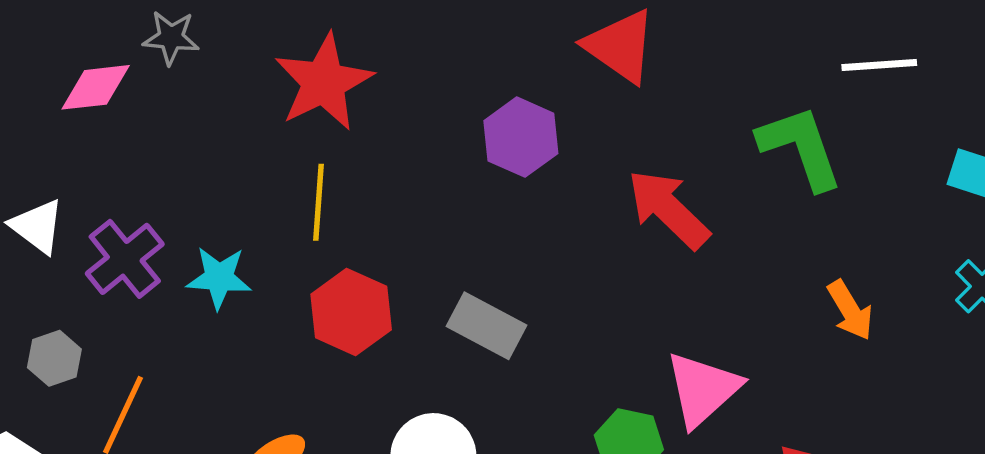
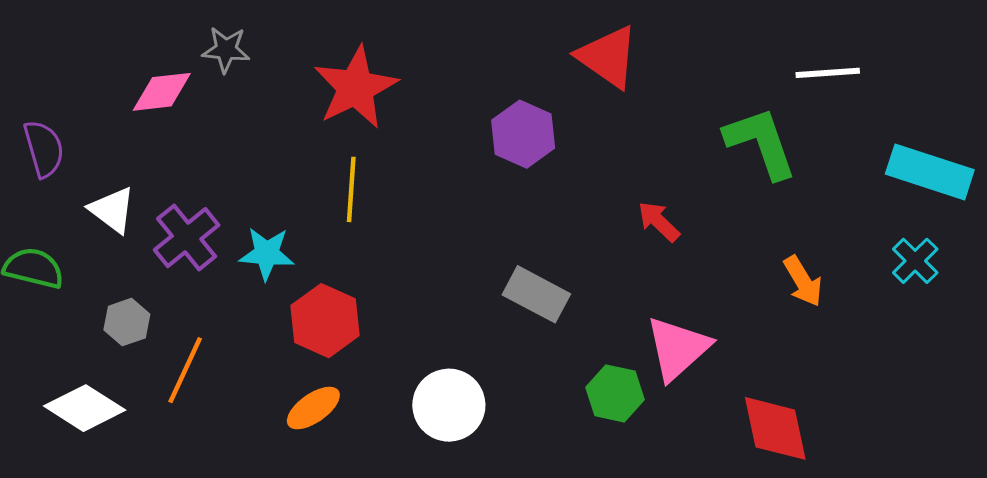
red arrow: (668, 209) -> (659, 221), moved, size x0.6
red hexagon: (351, 312) -> (325, 321), moved
gray rectangle: (487, 326) -> (536, 294), moved

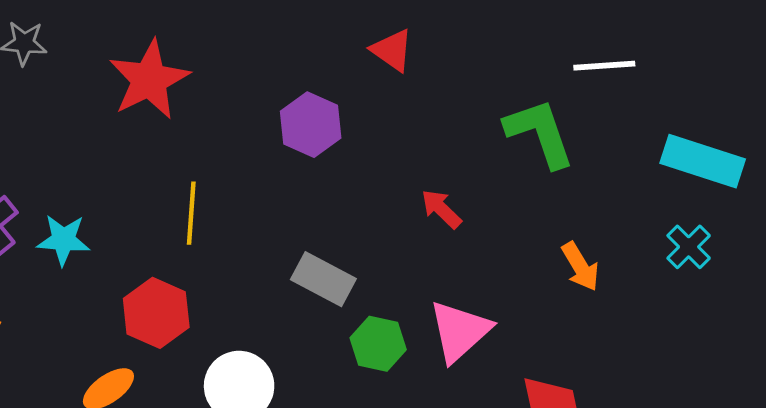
red triangle: (608, 57) -> (392, 50), size x0.7
yellow line: (351, 189) -> (191, 213), moved
red hexagon: (325, 321) -> (156, 313), moved
green hexagon: (615, 393) -> (378, 344), moved

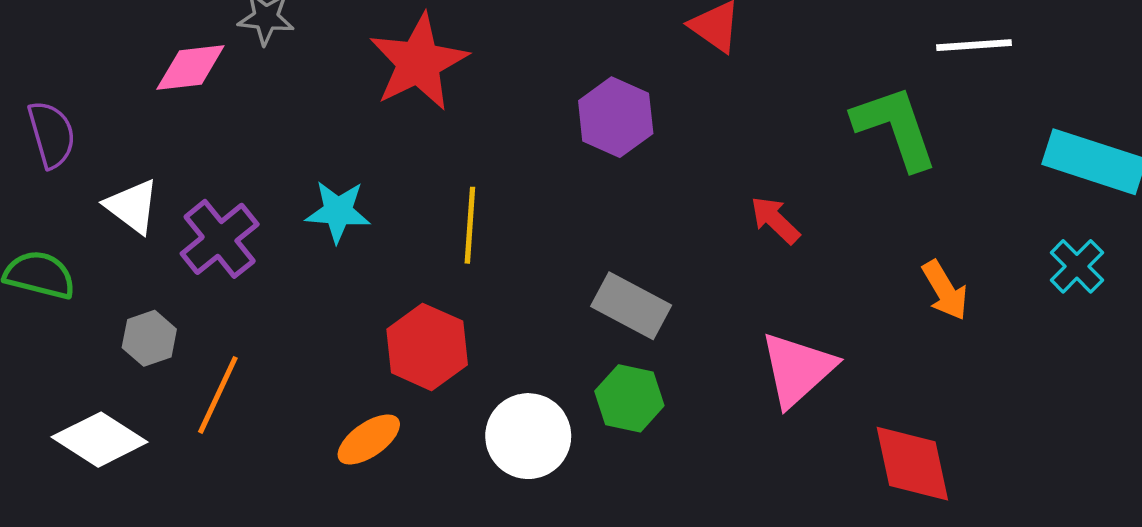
cyan star: (63, 240) -> (338, 211), moved
green hexagon: (378, 344) -> (629, 398), moved

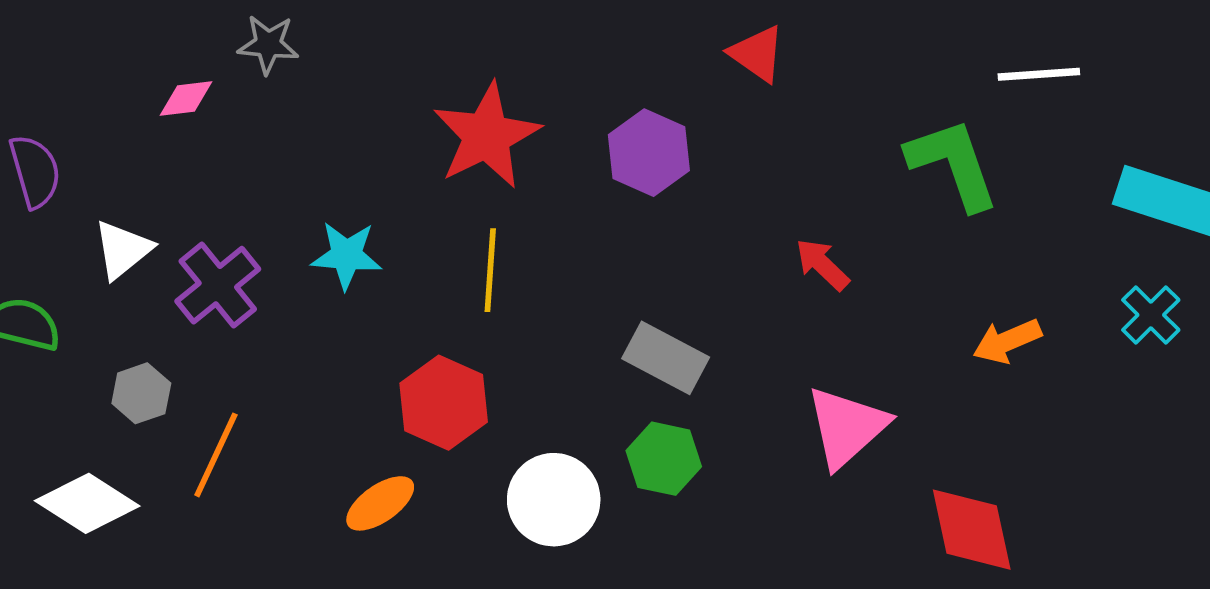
red star: (418, 62) -> (487, 136), moved
pink diamond: (190, 67) -> (186, 98), size x0.7
white triangle: (132, 206) -> (123, 250), turned 44
orange arrow: (945, 290) -> (1007, 341), turned 98

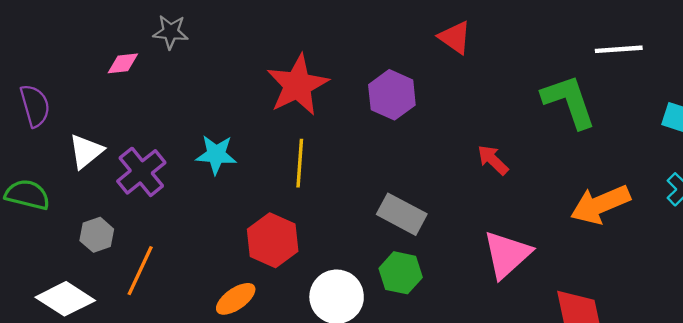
orange arrow: (1007, 341) -> (600, 204), size x1.5

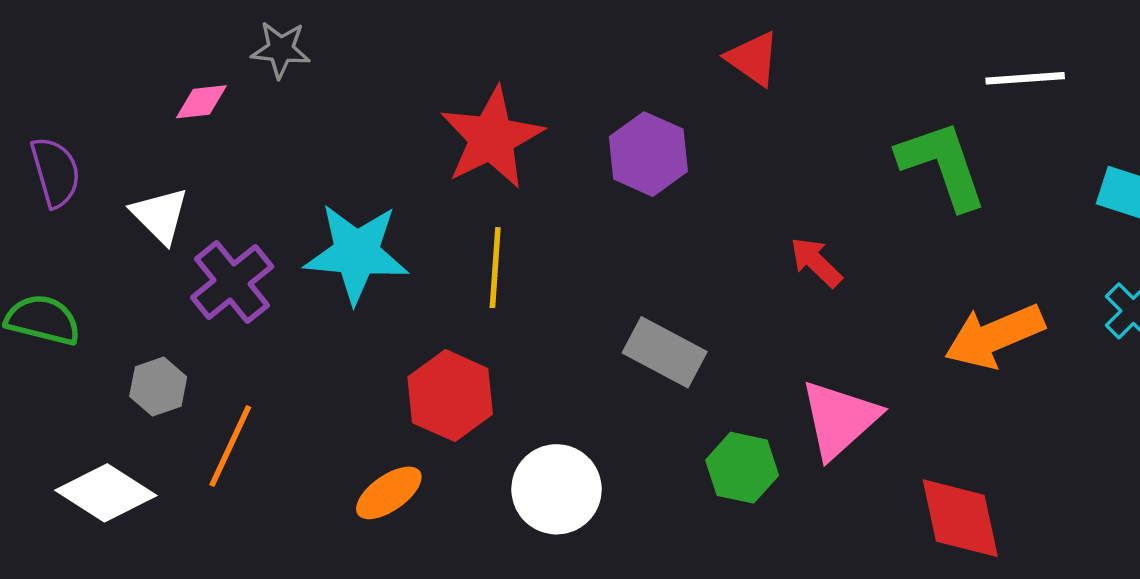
white triangle: (86, 151) -> (160, 215), moved, turned -36
cyan star: (216, 155) -> (356, 253), size x1.5
green hexagon: (401, 273) -> (742, 468), moved

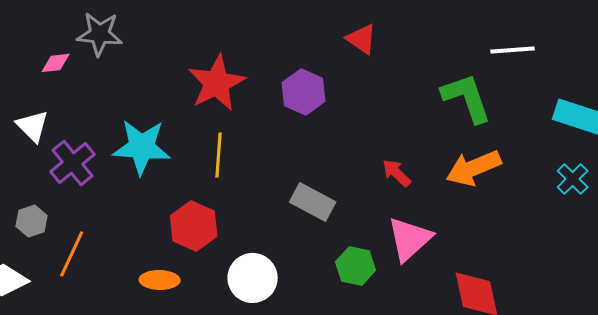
gray star: (281, 49) -> (100, 34), size x1.4
red arrow: (816, 262) -> (397, 173), moved
orange arrow: (995, 336) -> (474, 168), moved
orange ellipse: (389, 493) -> (160, 280), turned 36

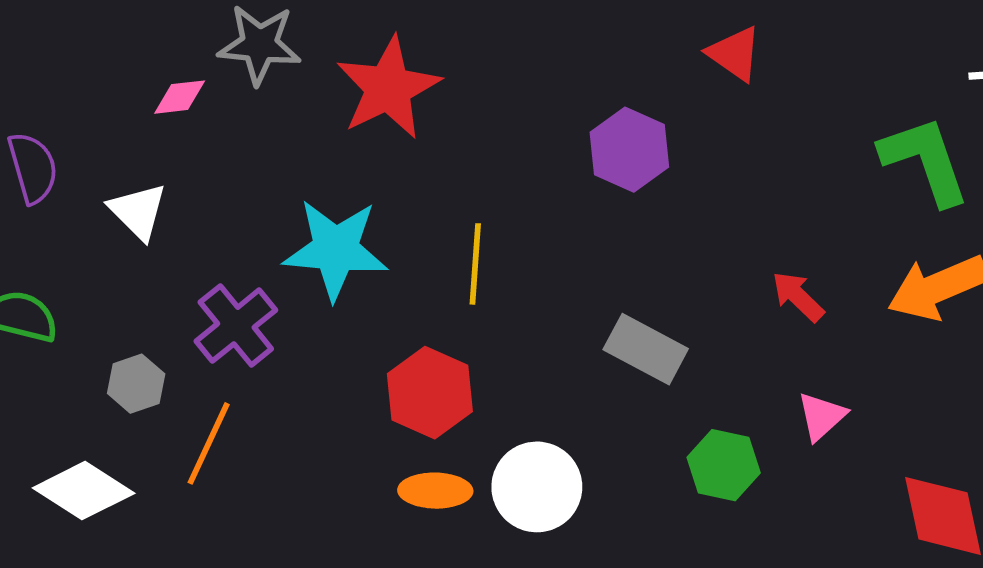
red star: (217, 83) -> (388, 88), moved
purple cross: (73, 163) -> (236, 326), moved
pink triangle: (410, 239) -> (822, 416), size x0.6
orange ellipse: (160, 280) -> (435, 491), moved

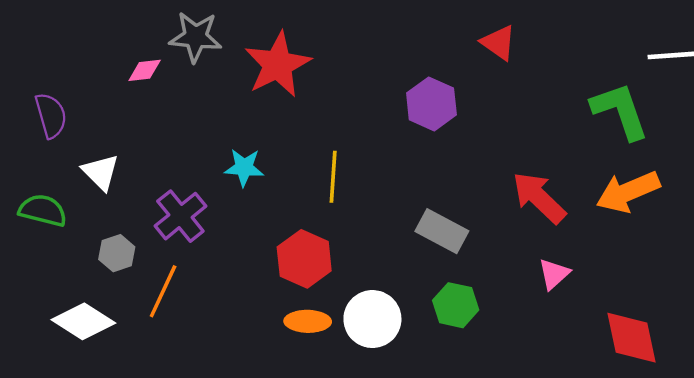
white triangle: (138, 211) -> (101, 172), moved
cyan star: (336, 249) -> (244, 168), size x0.6
red arrow: (798, 297) -> (539, 198), size x1.6
green hexagon: (724, 465) -> (456, 305), moved

